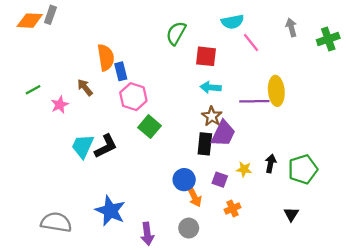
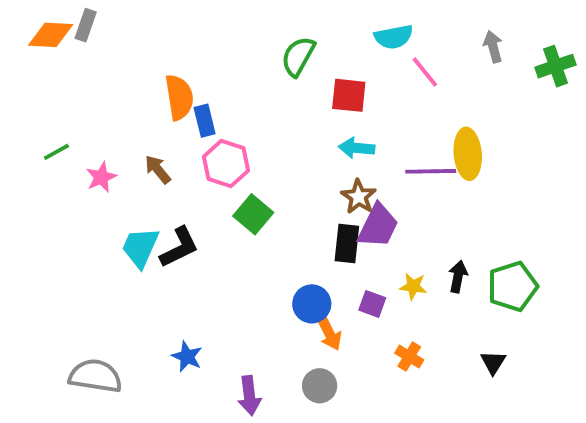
brown arrow: (85, 87) -> (158, 169), moved
orange cross: (233, 208) -> (409, 357), moved, turned -35
blue star: (110, 211) -> (187, 357), size x0.6

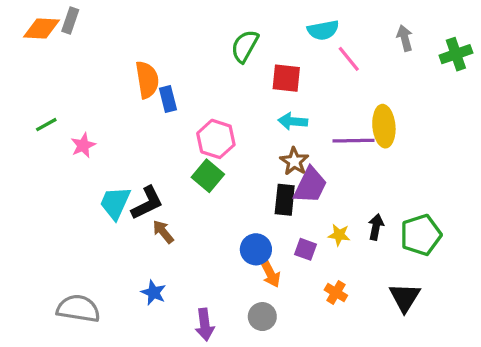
pink hexagon: (226, 164) -> (216, 139), moved
brown arrow: (158, 169) -> (163, 232), moved
black triangle: (493, 362) -> (405, 297), size x1.5

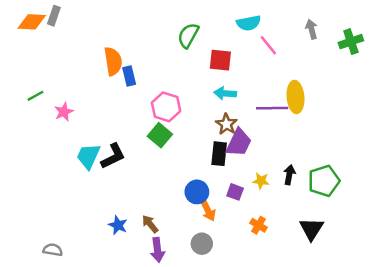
brown arrow: (163, 232) -> (150, 224), moved
gray semicircle: (78, 309) -> (53, 250), moved, size x0.6

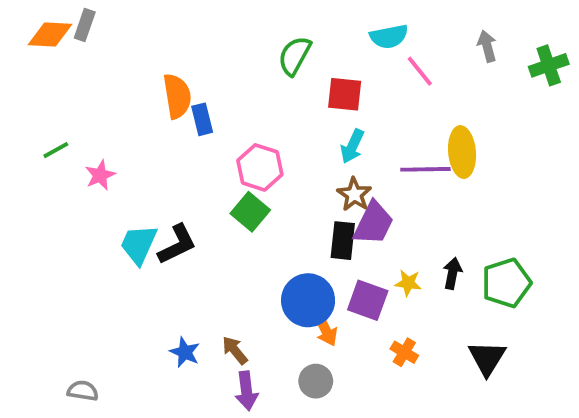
cyan arrow: (225, 93) -> (352, 146), turned -70
blue circle: (197, 192) -> (308, 300), size x1.4
purple square: (235, 192) -> (368, 300), size x1.5

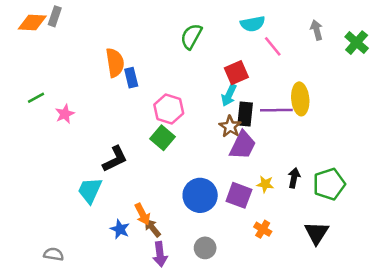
green cross: (549, 65) -> (357, 43), turned -30
red square: (345, 94) -> (236, 73), moved, turned -30
black rectangle: (343, 241) -> (245, 114), moved
cyan trapezoid: (139, 244) -> (90, 190), moved
orange arrow: (325, 329) -> (142, 214), moved

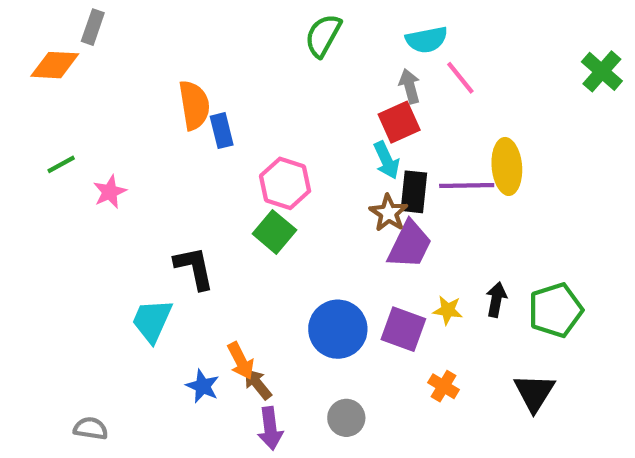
orange diamond: (32, 23) -> (55, 65), moved
gray arrow: (317, 30) -> (410, 86), moved
green semicircle: (191, 36) -> (323, 35), moved
cyan arrow: (229, 95) -> (386, 160), turned -50
black L-shape: (115, 159) -> (194, 268), turned -76

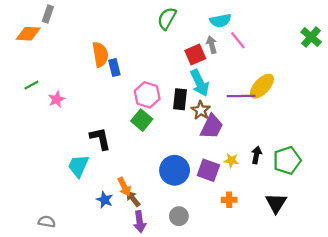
red square: (399, 122) -> (195, 54), moved
cyan arrow: (386, 160) -> (200, 83), size x1.4
yellow ellipse: (507, 166) -> (262, 86), turned 48
black rectangle: (414, 192) -> (180, 99), moved
orange cross: (443, 386) -> (229, 200), turned -32

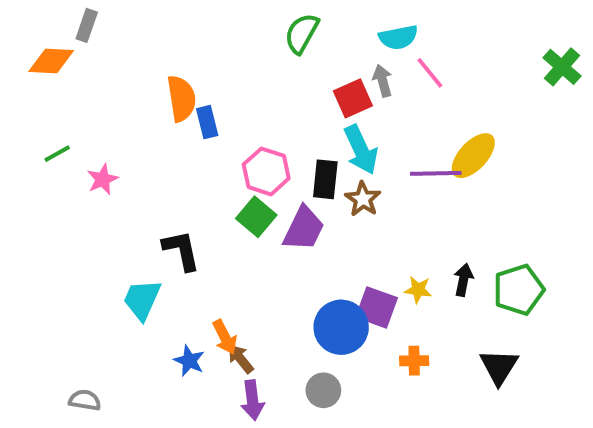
purple trapezoid: (212, 127) -> (304, 229), moved
blue circle: (175, 170) -> (341, 327), moved

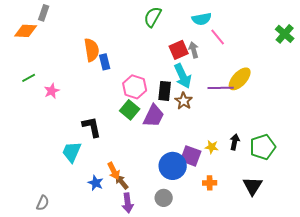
gray arrow: (383, 81) -> (194, 50), moved
gray semicircle: (85, 400) -> (43, 203), turned 105

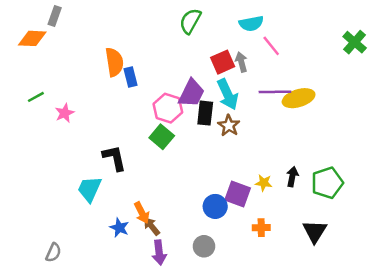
yellow ellipse: (240, 79) -> (299, 98), turned 30
purple line: (221, 88) -> (275, 92), moved
purple trapezoid: (154, 116) -> (192, 93), moved
blue circle: (173, 166) -> (215, 206), size x0.7

